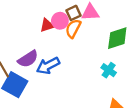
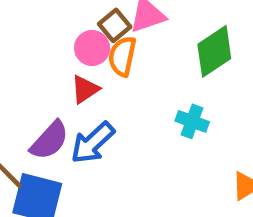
red triangle: (47, 25) -> (85, 89), moved
cyan cross: (109, 70) -> (192, 121), moved

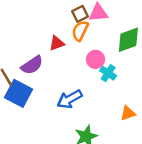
pink circle: (92, 48) -> (95, 59), moved
blue arrow: (93, 143) -> (70, 99), moved

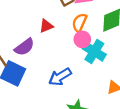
orange semicircle: (80, 31) -> (79, 23), moved
cyan cross: (108, 73) -> (94, 52), size x1.5

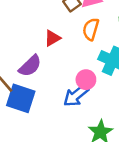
pink circle: (82, 39) -> (86, 80), moved

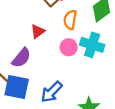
pink circle: (86, 80) -> (69, 47), moved
blue arrow: (76, 95) -> (51, 92), moved

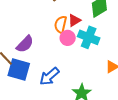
orange semicircle: (70, 20) -> (61, 24), moved
red triangle: (38, 31) -> (74, 20), moved

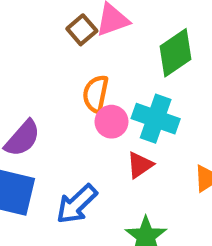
red triangle: (74, 20) -> (140, 165), moved

